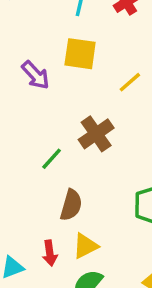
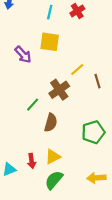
yellow line: (130, 82) -> (77, 69), moved
brown semicircle: (71, 205) -> (51, 123), moved

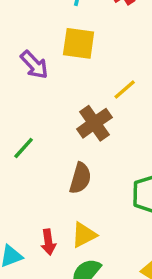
green line: (33, 105) -> (24, 148), moved

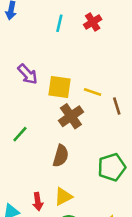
yellow square: (79, 43) -> (59, 87), moved
yellow line: (125, 90) -> (93, 92), turned 60

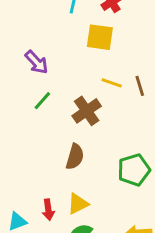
yellow square: (59, 87) -> (100, 37), moved
brown line: (117, 106) -> (140, 86), moved
green line: (20, 134) -> (42, 101), moved

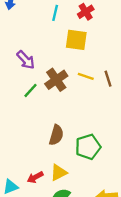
brown cross: (87, 111) -> (56, 80), moved
green pentagon: (134, 170) -> (88, 147), moved
red arrow: (48, 210) -> (35, 177), turned 70

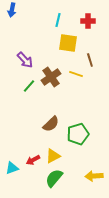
red cross: (86, 12) -> (88, 21), moved, turned 32
cyan line: (55, 13) -> (58, 20), moved
brown line: (108, 79) -> (90, 60), moved
brown semicircle: (56, 135) -> (51, 124), turned 30

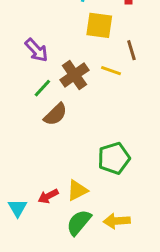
brown semicircle: (51, 124) -> (55, 114), moved
cyan triangle: (12, 168) -> (18, 208), turned -40
yellow arrow: (94, 176) -> (117, 221), moved

